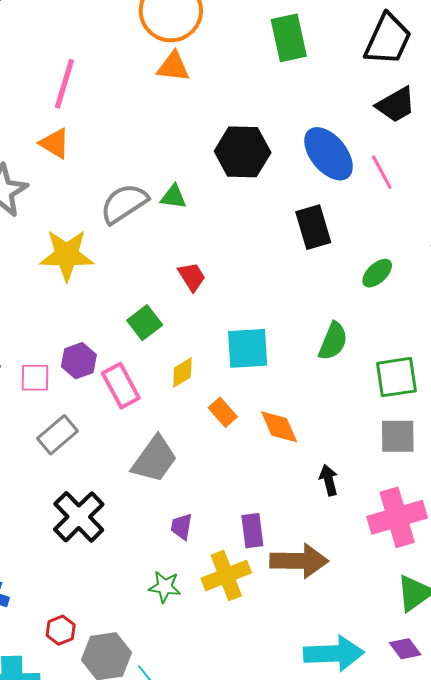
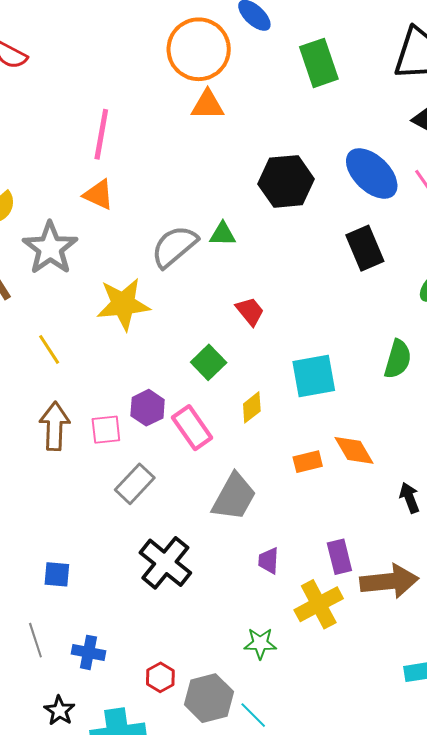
orange rectangle: (223, 412) -> (308, 462), moved, turned -56
green star: (165, 587) -> (260, 643), moved

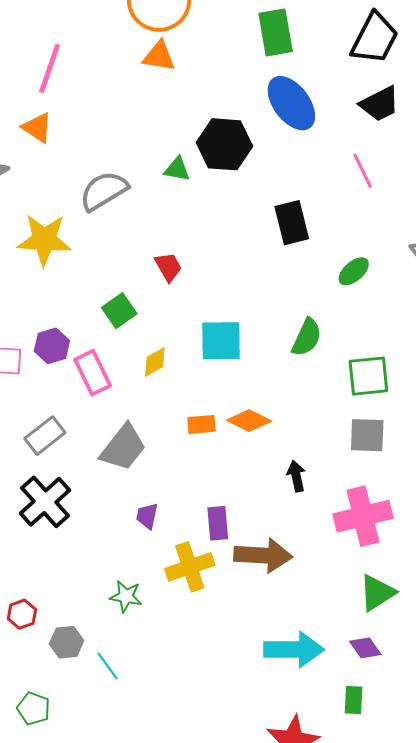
blue ellipse: (372, 173) -> (291, 103), moved
green triangle: (223, 234) -> (177, 169), moved
orange diamond: (354, 450) -> (249, 421), turned -42
gray rectangle: (135, 484) -> (45, 436), moved
gray hexagon: (209, 698) -> (67, 642), size x0.7

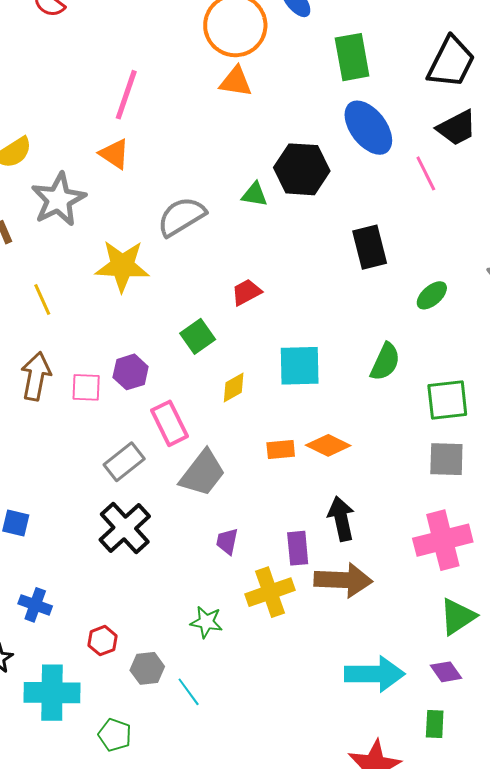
pink line: (363, 171) -> (426, 173), moved
red trapezoid: (168, 267) -> (246, 292), turned -88
pink rectangle: (93, 373) -> (169, 423), moved
black arrow: (296, 476) -> (341, 519), moved, size x1.4

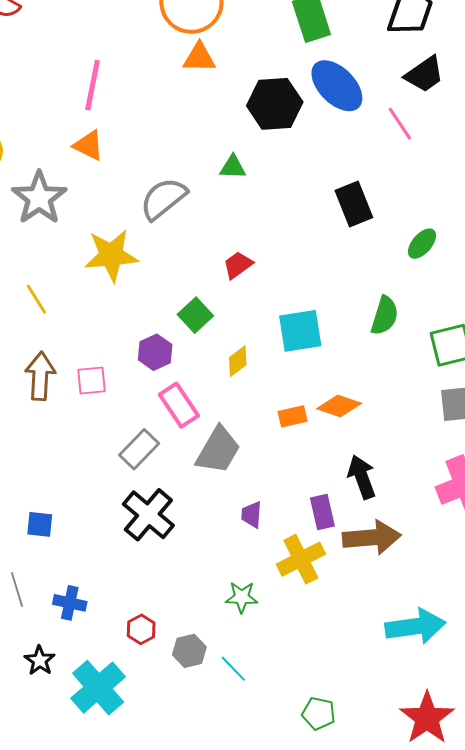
black hexagon: (302, 169) -> (275, 104), moved
purple hexagon: (131, 372) -> (155, 352), moved
cyan cross: (52, 693) -> (98, 688), turned -34
green pentagon: (115, 735) -> (319, 713), moved

